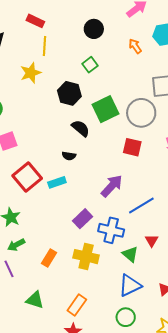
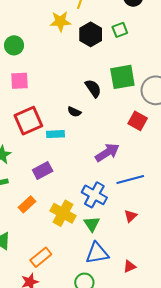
black hexagon: (69, 93) -> (91, 34), moved
purple rectangle: (83, 219) -> (43, 170), moved
green triangle: (130, 254) -> (92, 224), moved

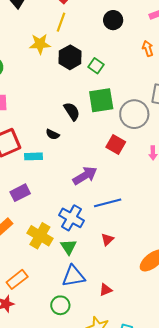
green square: (120, 30) -> (96, 66), moved, turned -35

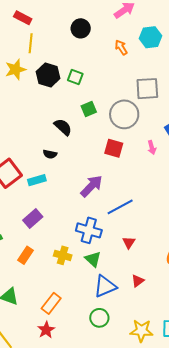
green square: (101, 100) -> (89, 109), size x0.6
yellow cross: (40, 236) -> (63, 255), size x0.7
red triangle: (106, 290) -> (138, 281), moved

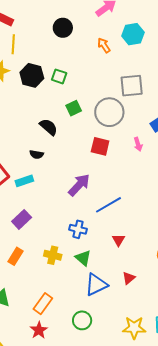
blue cross: (89, 230) -> (78, 229), size x0.7
green circle: (99, 318) -> (82, 320), moved

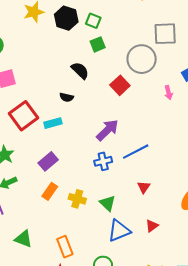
green square: (74, 108) -> (98, 44), moved
red square: (100, 146) -> (120, 85), moved, turned 30
blue cross: (78, 229) -> (103, 161), moved, turned -30
orange rectangle: (16, 256) -> (50, 191), moved
orange rectangle: (43, 304) -> (65, 247), turned -60

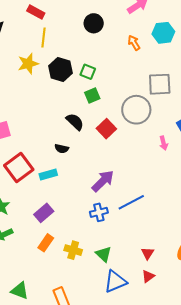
red square: (120, 85) -> (106, 129), moved
red triangle: (144, 187) -> (148, 253), moved

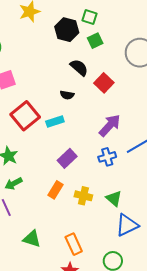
black hexagon: (61, 70) -> (67, 30), moved
red square: (106, 129) -> (104, 83), moved
purple rectangle: (44, 213) -> (67, 158), moved

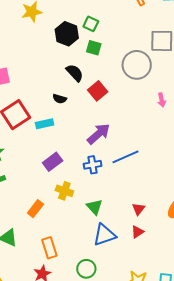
green square: (95, 41) -> (94, 48), turned 35
orange rectangle: (56, 190) -> (35, 209), moved
yellow cross: (83, 196) -> (64, 191), moved

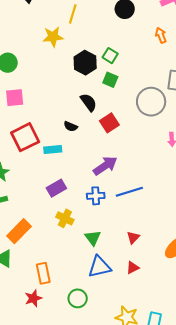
orange rectangle: (35, 209) -> (19, 231), moved, size x1.4
red triangle: (138, 209) -> (133, 237), moved

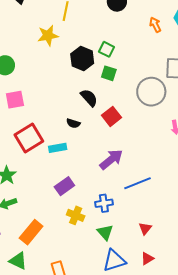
blue cross: (96, 196) -> (104, 203), moved

